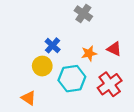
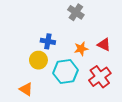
blue cross: (53, 45) -> (48, 41), turned -32

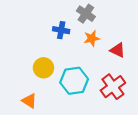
blue cross: (48, 41) -> (61, 30), moved
orange star: (81, 49) -> (92, 38), moved

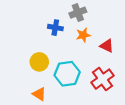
gray cross: (86, 14) -> (78, 13), turned 35
orange triangle: (29, 101) -> (39, 94), moved

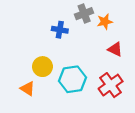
orange star: (83, 35) -> (105, 22), moved
orange triangle: (39, 94) -> (27, 89), moved

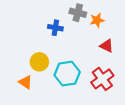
gray cross: (84, 14) -> (78, 13), turned 35

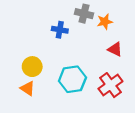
yellow circle: (39, 62) -> (32, 67), moved

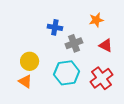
gray cross: (84, 14) -> (74, 43), moved, turned -35

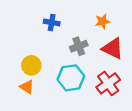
blue cross: (55, 27) -> (52, 22), moved
red triangle: (106, 45) -> (113, 48), size x1.5

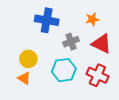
blue cross: (52, 22) -> (47, 20), size x1.6
red cross: (108, 83) -> (97, 75), turned -30

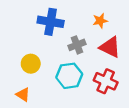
orange triangle: (24, 78) -> (23, 94), moved

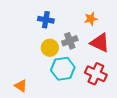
blue cross: (51, 22) -> (46, 20), size x0.7
yellow circle: (31, 64) -> (50, 48), moved

